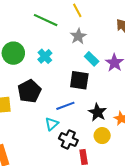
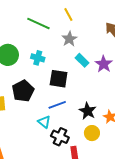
cyan cross: (45, 56) -> (38, 58), turned -32
black square: (79, 80) -> (59, 79), moved
cyan triangle: (52, 124) -> (44, 122), turned -40

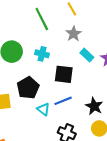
green line: (38, 24) -> (42, 19), turned 40
cyan triangle: (44, 122) -> (43, 109), moved

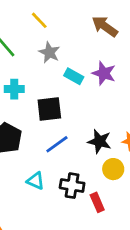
cyan triangle: (43, 109) -> (36, 181), moved

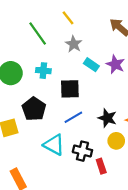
cyan triangle: (36, 181) -> (54, 145), size x1.5

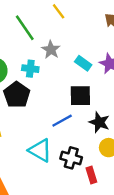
gray star: (74, 44) -> (51, 50), moved
black square: (70, 89) -> (80, 96), moved
black pentagon: (34, 109) -> (17, 95), moved

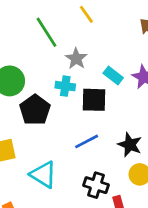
cyan cross: (30, 69) -> (65, 86), moved
black square: (80, 96) -> (94, 100), moved
cyan triangle: (40, 150) -> (43, 175), moved

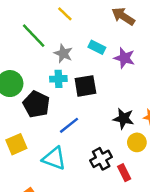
cyan rectangle: (113, 76) -> (97, 47), moved
blue line: (87, 141) -> (69, 125), moved
black cross: (96, 185) -> (101, 159), turned -35

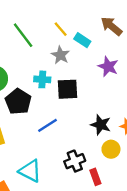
yellow line: (65, 14) -> (61, 29), moved
cyan rectangle: (97, 47) -> (82, 40), moved
gray star: (63, 53) -> (60, 55), moved
cyan triangle: (54, 158) -> (30, 171), moved

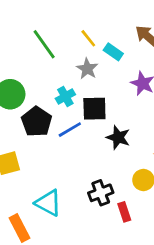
cyan cross: (42, 79) -> (65, 96), turned -35
blue line: (47, 125) -> (70, 130), moved
black star: (101, 125) -> (118, 137), moved

